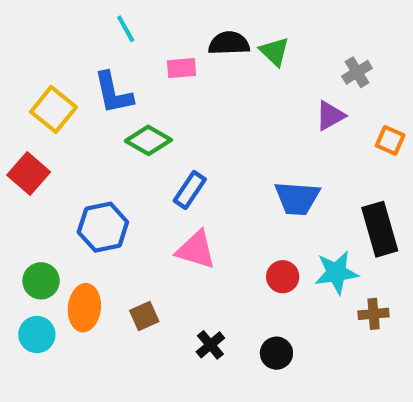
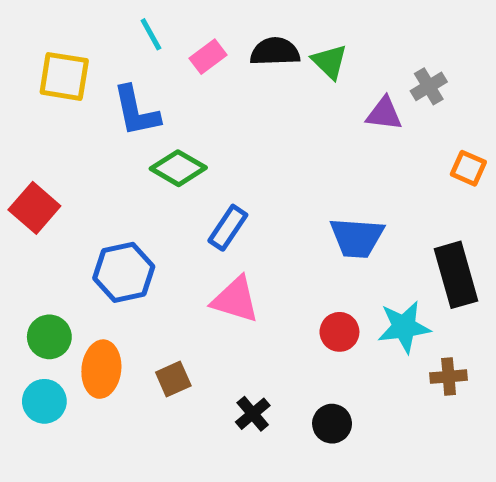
pink rectangle: (181, 68) -> (208, 57), moved, turned -32
yellow square: (53, 109) -> (64, 76), moved, turned -30
purple triangle: (330, 116) -> (384, 114), moved, turned 36

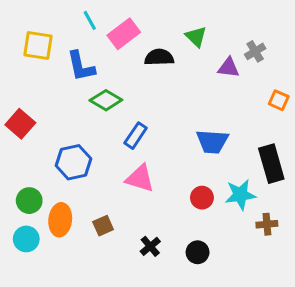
black semicircle: (275, 52) -> (159, 57), moved
pink rectangle: (208, 57) -> (124, 34), size x1.5

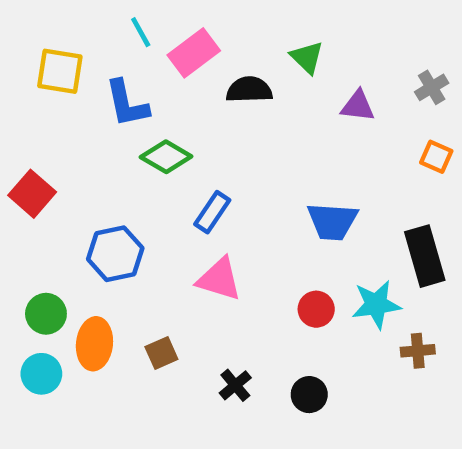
gray cross: (255, 51) -> (432, 87), moved

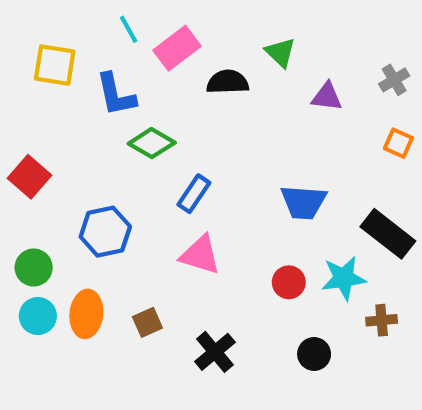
black rectangle: (425, 256) -> (388, 234), turned -36
green circle: (46, 314) -> (34, 268), moved
cyan circle: (41, 374) -> (38, 316), moved
black cross: (235, 385) -> (215, 352), size x1.4
black circle: (309, 395) -> (314, 354), moved

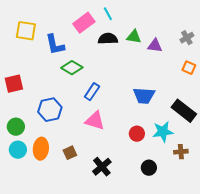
cyan line: (129, 29) -> (108, 14), moved
green triangle: (280, 52) -> (134, 37), moved, turned -35
red square: (29, 177) -> (14, 84), turned 36

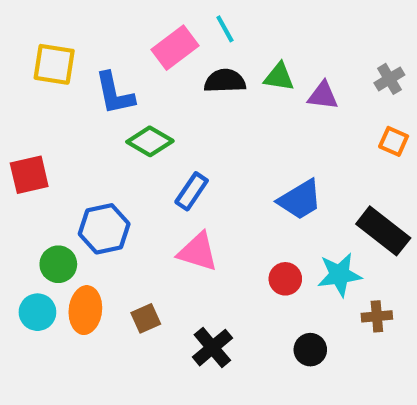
blue trapezoid: (144, 96) -> (300, 200), turned -35
green circle: (16, 127) -> (58, 264), moved

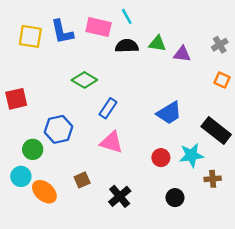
pink rectangle: (175, 48) -> (99, 27), turned 50
blue L-shape: (115, 93) -> (62, 32), moved
orange ellipse: (85, 310) -> (44, 192), moved, turned -55

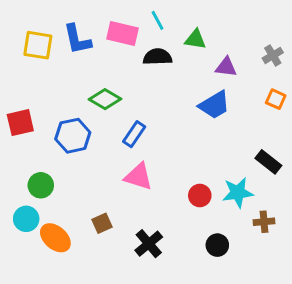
green triangle: (157, 44) -> (195, 39), moved
blue trapezoid: (169, 113) -> (214, 105), moved
blue hexagon: (59, 129) -> (73, 136), moved
black rectangle: (216, 131) -> (268, 162), size x0.7

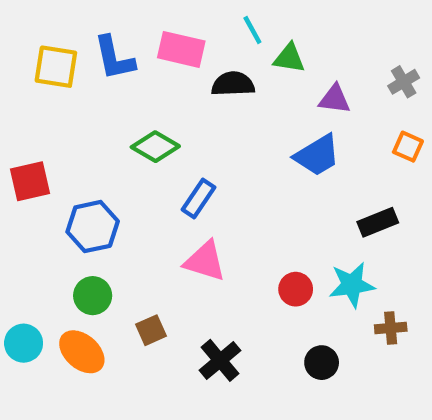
cyan line: (157, 20) -> (252, 30), moved
blue hexagon: (73, 136) -> (93, 227), moved
black rectangle: (268, 162) -> (378, 222), moved, turned -60
green circle: (41, 185) -> (93, 296), moved
cyan circle: (26, 219) -> (24, 343), moved

